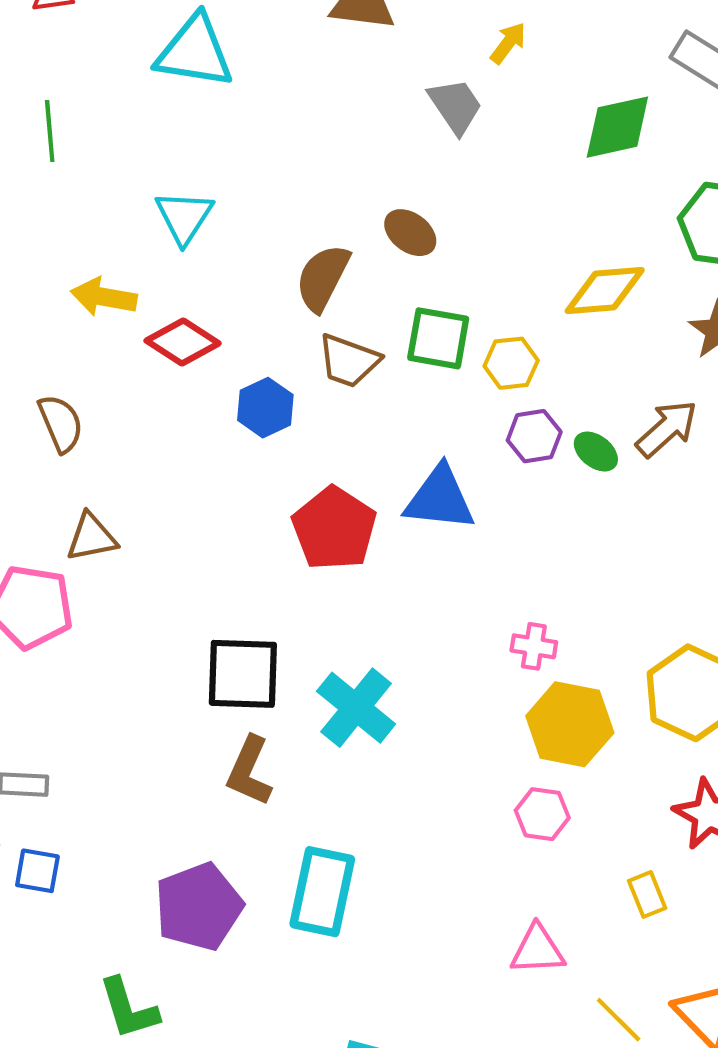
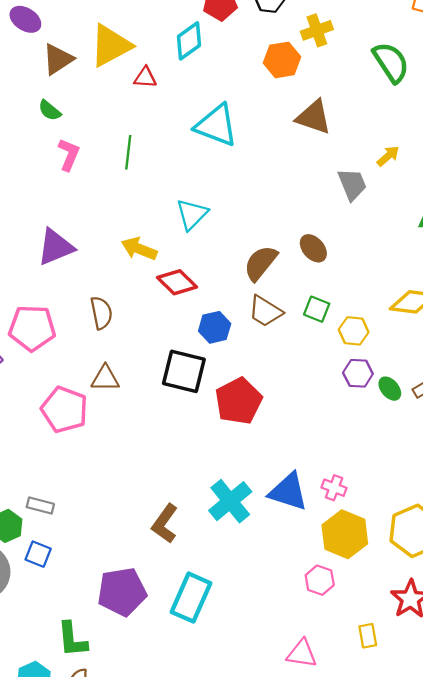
green square: (438, 338) -> (317, 309), size x0.7
blue triangle: (440, 498) -> (288, 492), moved
black square: (243, 674) -> (184, 371), moved

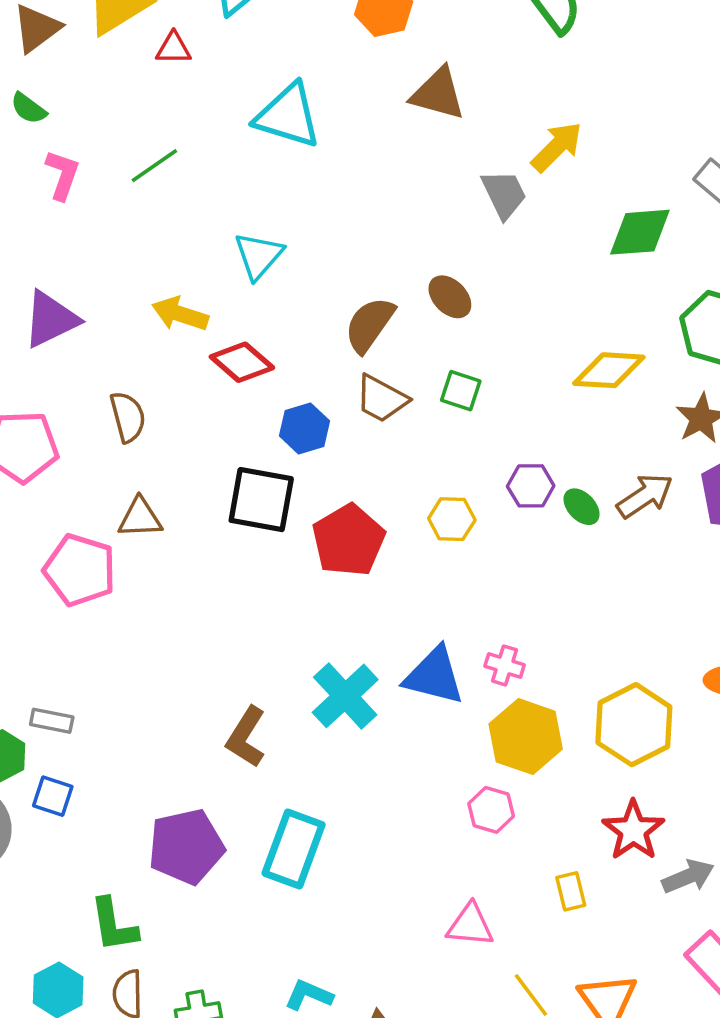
green line: (128, 152) -> (154, 166), turned 52
yellow arrow: (388, 156) -> (557, 147), size x1.5
yellow hexagon: (354, 331) -> (452, 519), moved

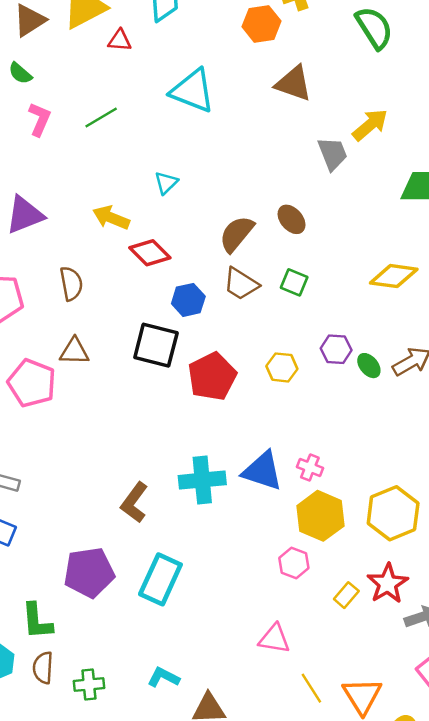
cyan triangle: (259, 256) -> (166, 183), size x0.7
cyan cross: (345, 696) -> (202, 480), turned 33
yellow rectangle: (571, 891) -> (346, 595), moved, turned 50

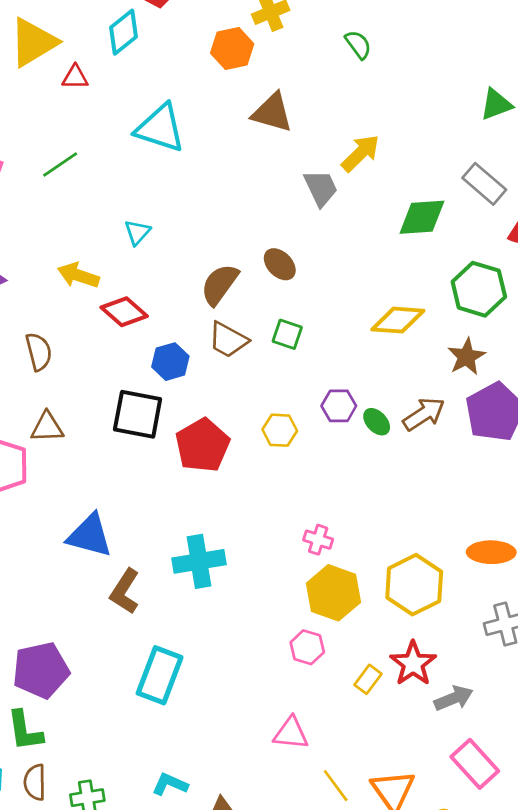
green semicircle: (374, 28) -> (358, 45), size x0.6
blue triangle: (262, 471) -> (90, 536), moved
purple pentagon: (89, 573) -> (41, 670), moved

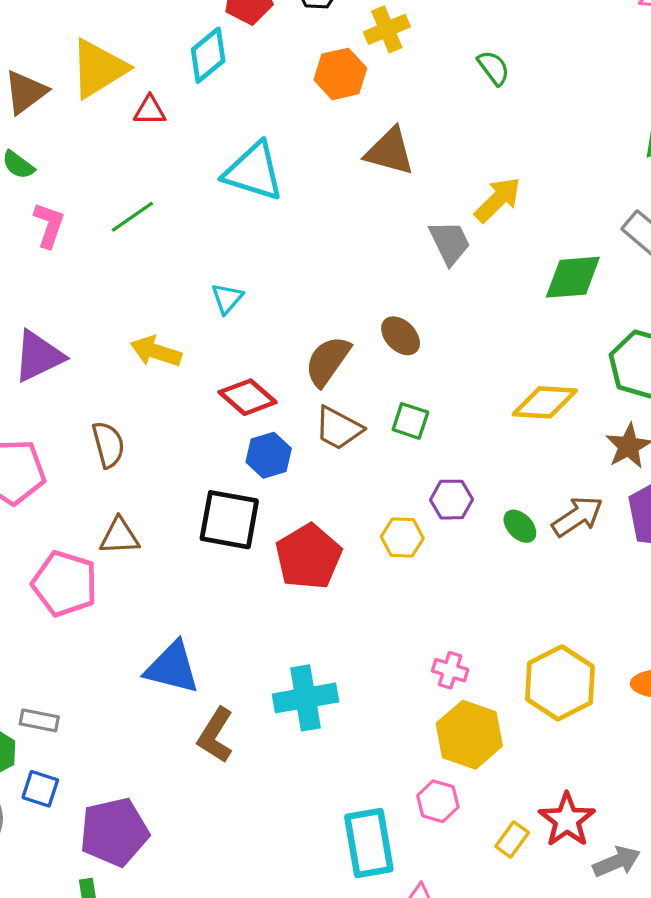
red diamond: (124, 312) -> (248, 397), moved
purple hexagon: (339, 406) -> (452, 500), moved
yellow hexagon: (414, 585) -> (560, 683), moved
cyan rectangle: (160, 675) -> (369, 843), moved, turned -30

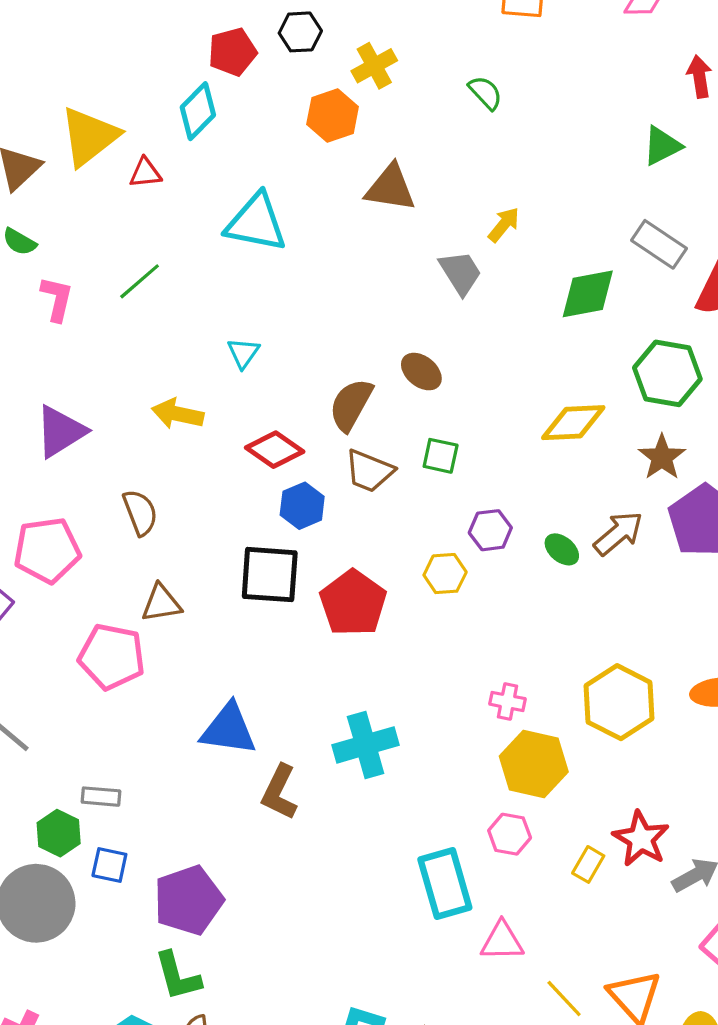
yellow arrow: (498, 200) -> (504, 225), size x0.7

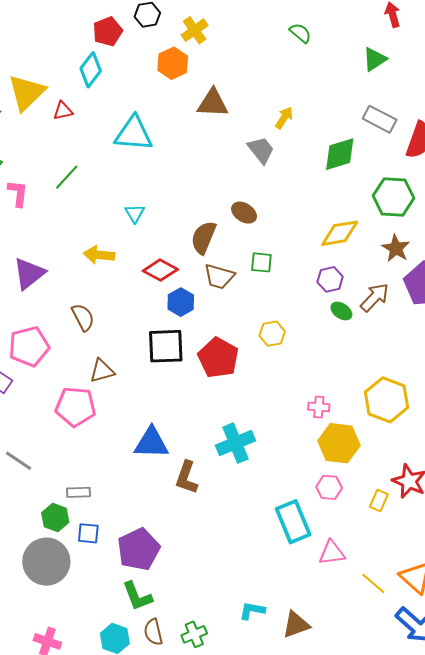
green semicircle: (485, 93) -> (300, 33), moved
purple hexagon: (490, 530) -> (330, 279), moved

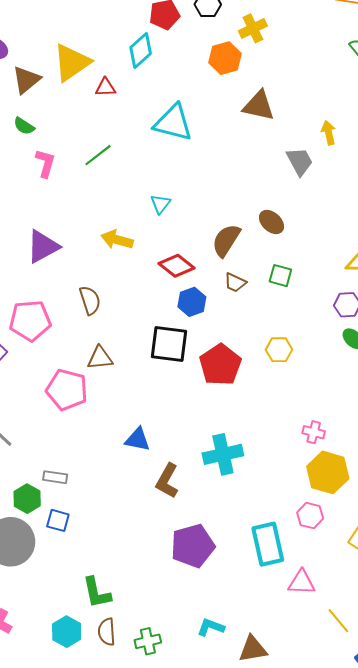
yellow arrow: (284, 118) -> (329, 133), turned -55
brown trapezoid: (219, 277) -> (235, 283), size x0.7
blue triangle: (151, 443) -> (138, 440), size x0.7
purple pentagon: (139, 549) -> (193, 546), moved

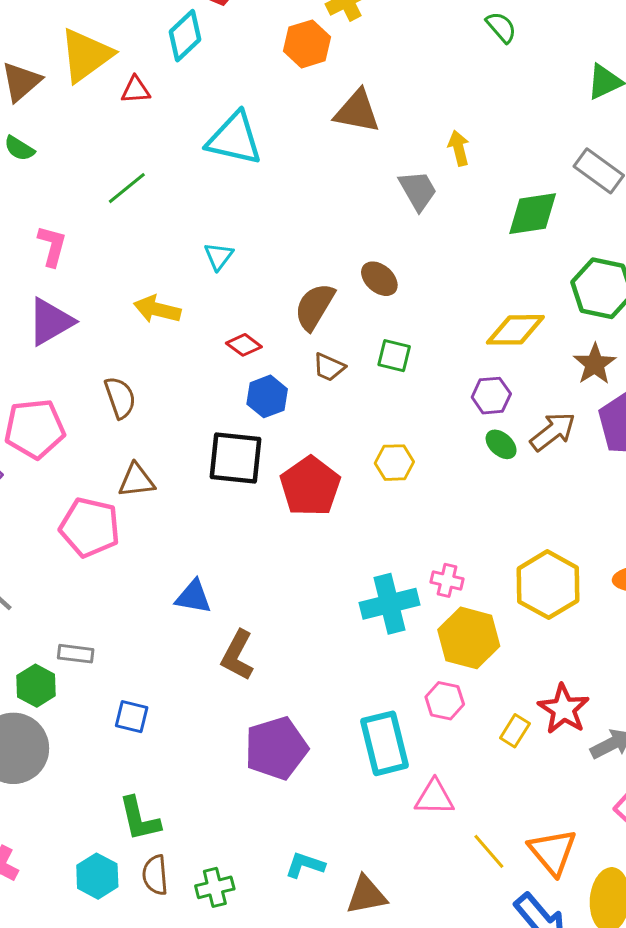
pink L-shape: (45, 163) -> (52, 246), moved
red diamond: (177, 266) -> (244, 345), size x0.7
cyan cross: (223, 454) -> (389, 604), moved
blue square: (58, 520) -> (132, 717), moved

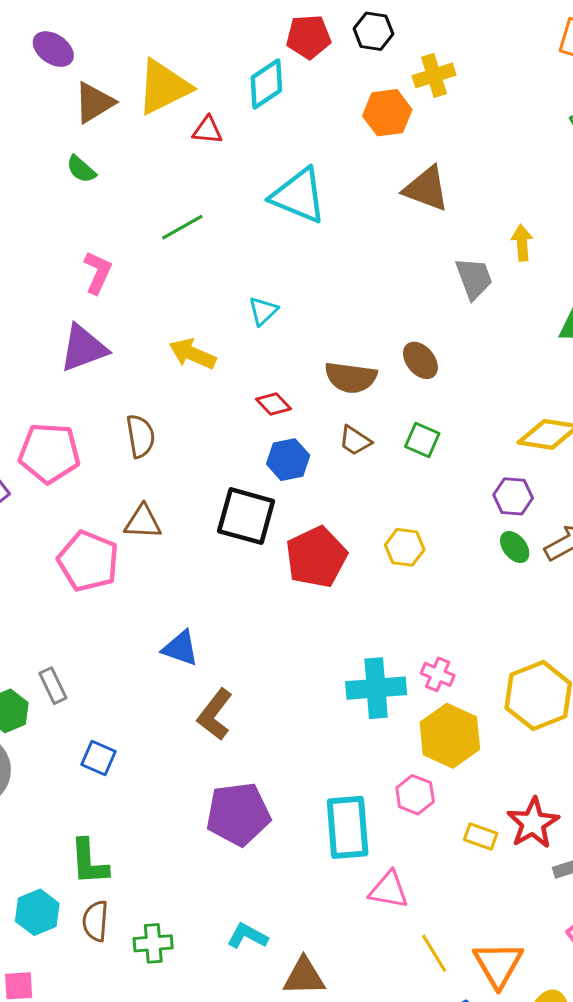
brown semicircle: (315, 307) -> (351, 377), turned -123
gray rectangle: (76, 654) -> (53, 686), turned 48
yellow rectangle: (515, 731) -> (481, 837), turned 68

